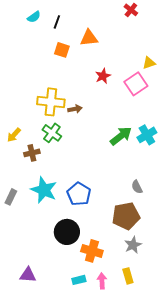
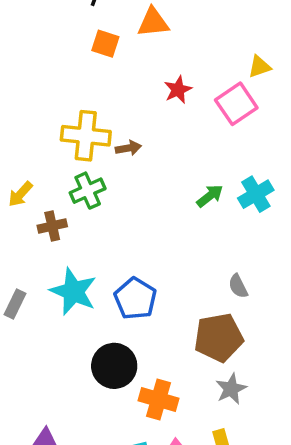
green cross: (52, 133) -> (88, 191), turned 30
green arrow: (121, 136) -> (210, 196), size x0.7

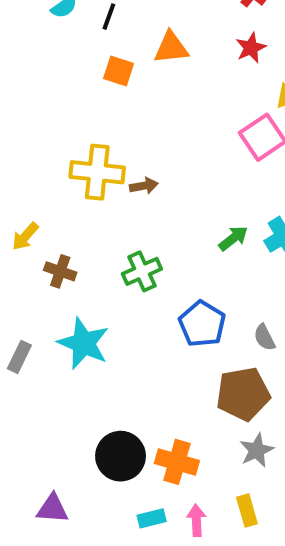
red star: (178, 90) -> (251, 48), moved
green cross: (88, 191) -> (142, 271), moved
brown cross: (52, 226) -> (60, 271), turned 32
blue pentagon: (135, 299) -> (202, 324), moved
black circle: (114, 366) -> (121, 456), moved

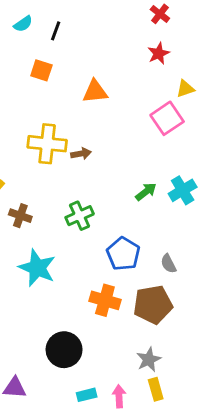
orange triangle: (171, 48) -> (95, 92), moved
orange square: (119, 71) -> (41, 70), moved
gray star: (257, 450) -> (149, 360), moved
orange cross: (177, 462) -> (105, 300), moved

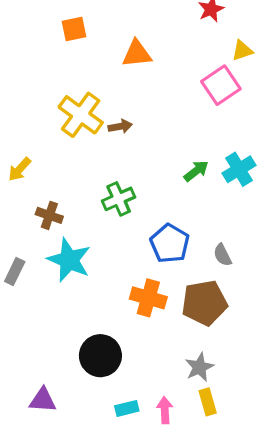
orange square: (41, 70) -> (74, 29), turned -30
yellow cross: (47, 144) -> (81, 115), turned 30
brown cross: (20, 216) -> (49, 215), moved

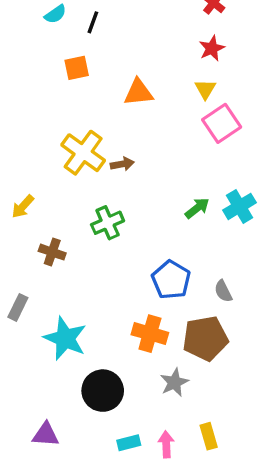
yellow triangle: (242, 50) -> (205, 89), moved, turned -40
green cross: (119, 199) -> (108, 223), moved
cyan star: (69, 260) -> (65, 338), moved
gray star: (199, 367) -> (174, 382), moved

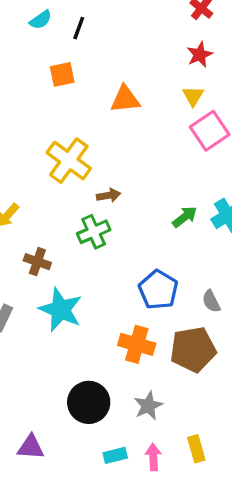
brown arrow: (122, 164) -> (109, 195), moved
cyan star: (65, 338) -> (61, 310), moved
gray star: (174, 382) -> (148, 406), moved

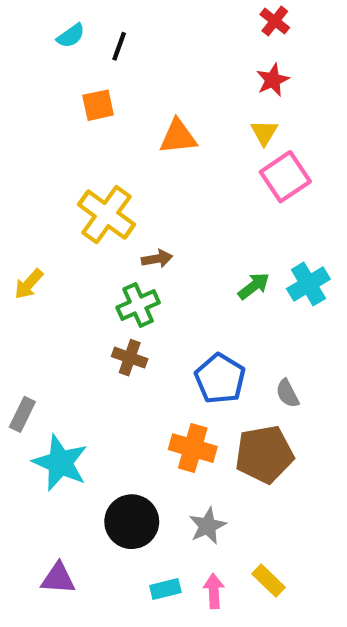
brown cross: (37, 262) -> (130, 358), moved
cyan star: (61, 310) -> (60, 463), moved
yellow rectangle: (196, 449) -> (268, 581), turned -30

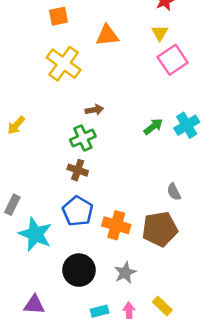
yellow cross: (107, 215) -> (64, 64), moved
blue pentagon: (220, 379) -> (78, 211), moved

